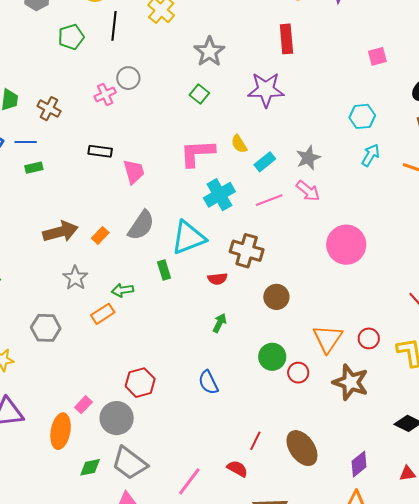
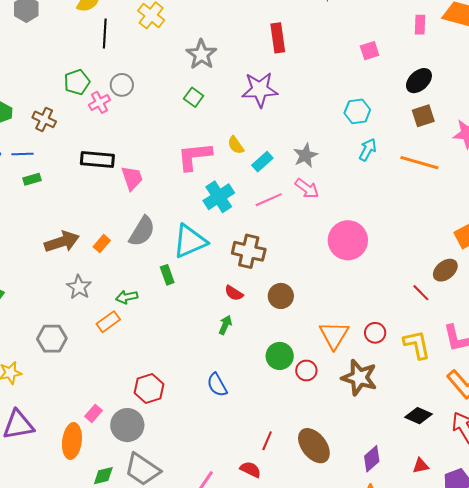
green pentagon: (71, 37) -> (77, 82), moved
black rectangle: (100, 151) -> (97, 159), size x1.4
red semicircle: (218, 279) -> (234, 293), moved, turned 42

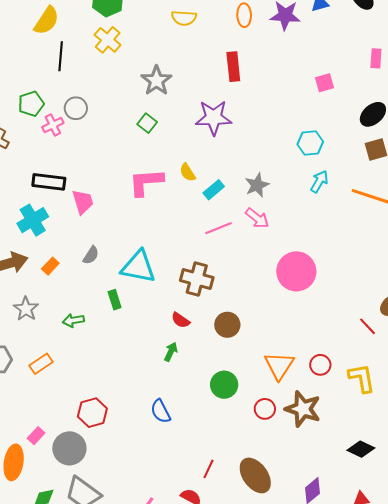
cyan cross: (219, 197) -> (33, 220), moved
gray semicircle: (142, 231) -> (91, 255), size x0.6
cyan triangle: (190, 241) -> (138, 267), turned 33
orange rectangle: (108, 322) -> (41, 364), moved
red circle: (306, 370) -> (265, 409), moved

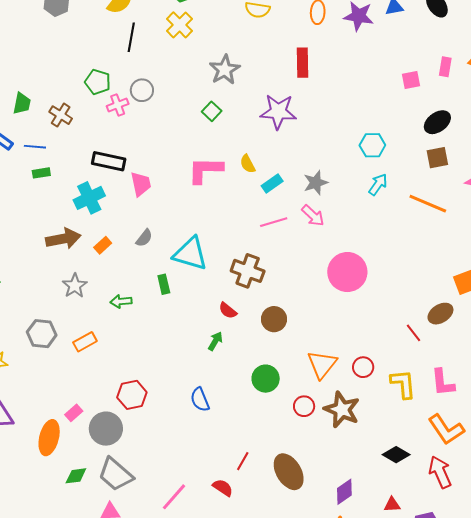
pink square: (325, 83) -> (411, 80), moved
green pentagon: (31, 104) -> (98, 82), turned 30

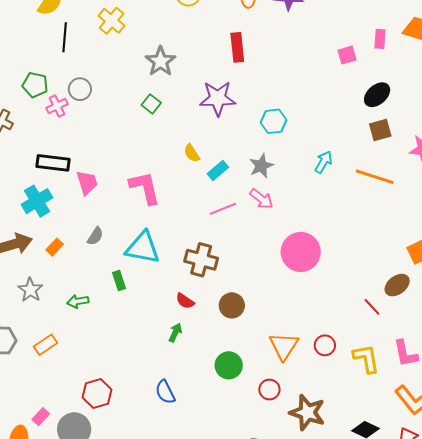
cyan hexagon: (372, 145) -> (274, 121), moved
pink L-shape: (205, 170) -> (145, 188), moved, turned 81
brown star: (342, 410) -> (307, 413), moved

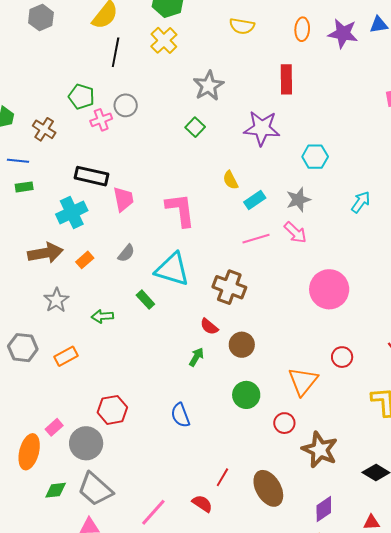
green rectangle: (119, 280) -> (145, 300), turned -30
brown circle: (232, 305) -> (242, 345), moved
red circle: (325, 345) -> (342, 357), moved

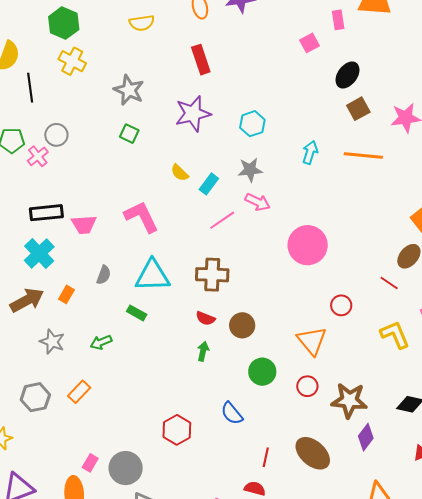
pink trapezoid: (123, 199) -> (84, 225), turned 116
gray star: (298, 200) -> (250, 170), turned 30
red hexagon: (112, 410) -> (177, 430), moved
blue semicircle: (180, 415) -> (232, 413), moved
purple diamond: (324, 509) -> (366, 437), moved

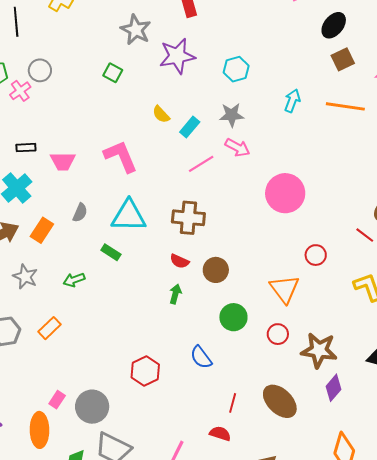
gray star: (129, 90) -> (136, 30), moved
black rectangle: (46, 213) -> (26, 148), size x0.6
orange rectangle: (66, 294) -> (42, 230), size x1.4

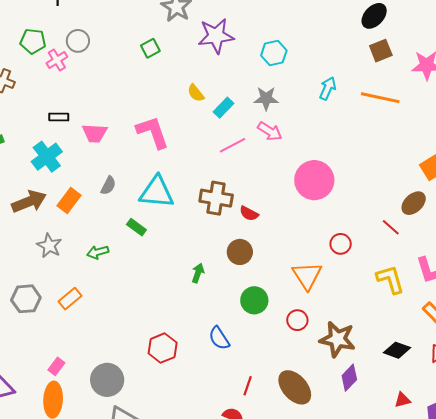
green square: (113, 73) -> (150, 48), turned 30
red semicircle: (179, 261) -> (249, 213), moved
pink rectangle: (57, 400) -> (56, 366), moved

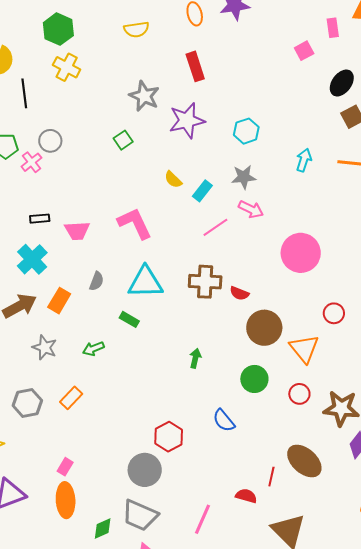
brown circle: (240, 252) -> (264, 328), moved, size x1.4
gray circle: (107, 380) -> (145, 470), moved
red line: (248, 386) -> (271, 477), moved

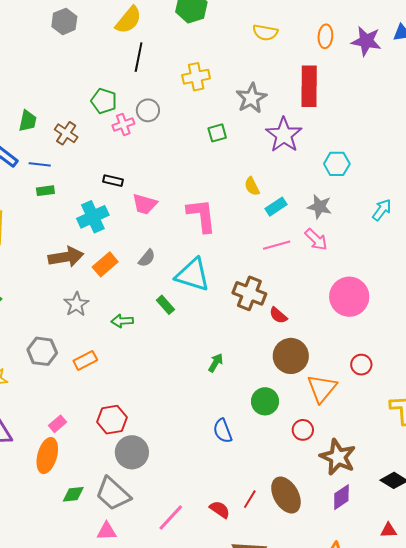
red rectangle: (195, 66) -> (309, 86), size x1.4
yellow cross: (67, 67) -> (196, 77), moved, turned 32
purple star: (187, 121) -> (284, 135), turned 30
red hexagon: (169, 437) -> (112, 420), moved

